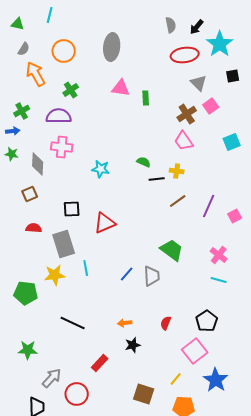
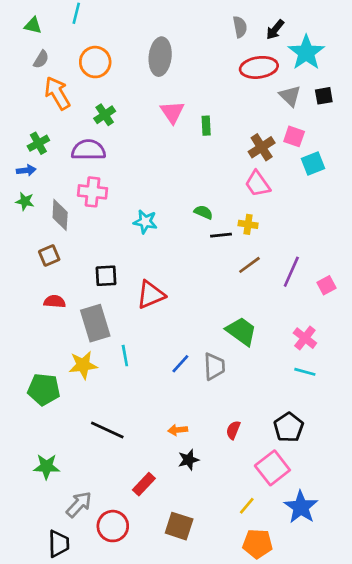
gray triangle: (199, 83) -> (290, 96), moved
pink triangle: (121, 88) -> (172, 112), turned 48
pink square: (211, 106) -> (294, 136), turned -35
cyan square: (232, 142) -> (313, 163), moved
brown square: (144, 394) -> (179, 526), moved

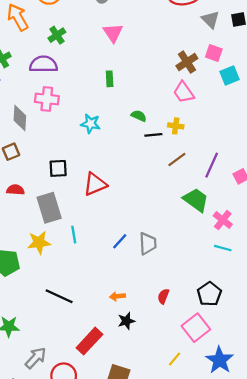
green rectangle: (206, 126) -> (110, 79), moved
green trapezoid: (241, 331) -> (196, 200), moved
red rectangle: (144, 484) -> (89, 341), size x1.4

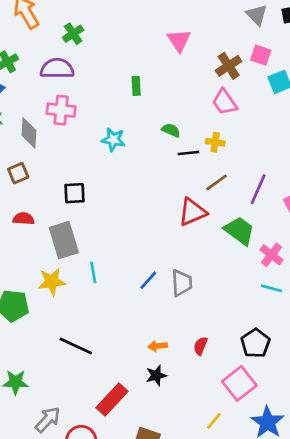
pink triangle: (113, 33) -> (179, 40), moved
red triangle: (95, 184) -> (192, 212), moved
orange arrow: (117, 296) -> (158, 346), moved

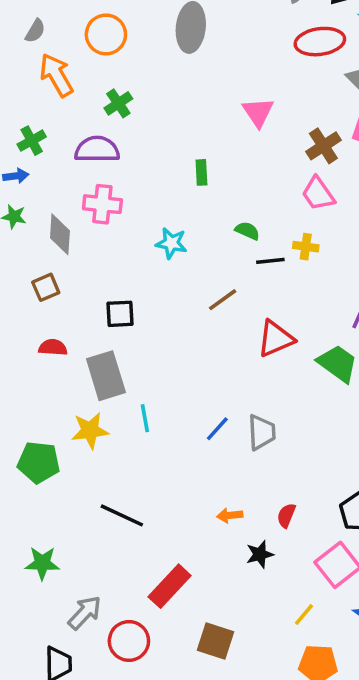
brown line: (217, 182) -> (223, 300), moved
black star: (156, 375) -> (260, 554), moved

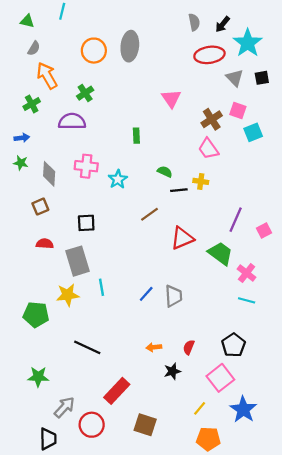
orange circle: (106, 34) -> (94, 51), moved
green cross: (32, 141) -> (32, 104), moved
pink cross: (102, 204) -> (86, 166), moved
cyan star: (171, 243) -> (118, 179), turned 30

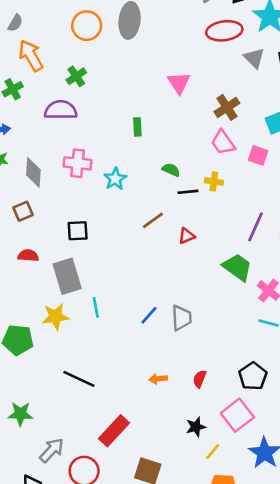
pink square: (238, 111) -> (258, 155), moved
red triangle: (182, 238) -> (187, 236), moved, size x0.6
black star: (172, 371) -> (196, 427), moved

